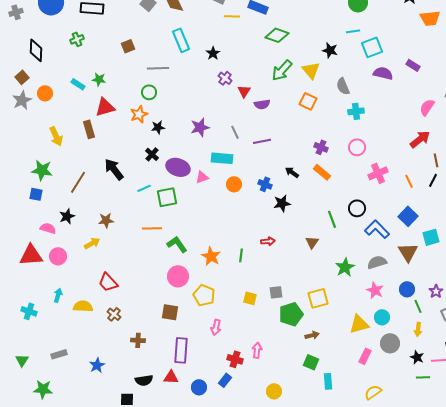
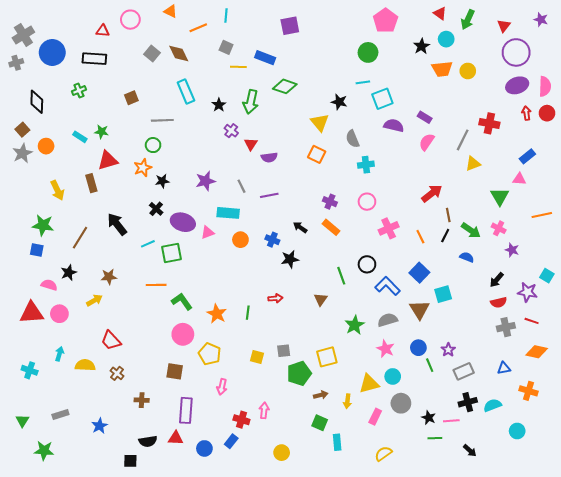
green arrow: (282, 70) -> (251, 102), moved, turned -30
pink semicircle: (427, 107) -> (427, 142), moved
yellow arrow: (418, 329) -> (347, 401), moved

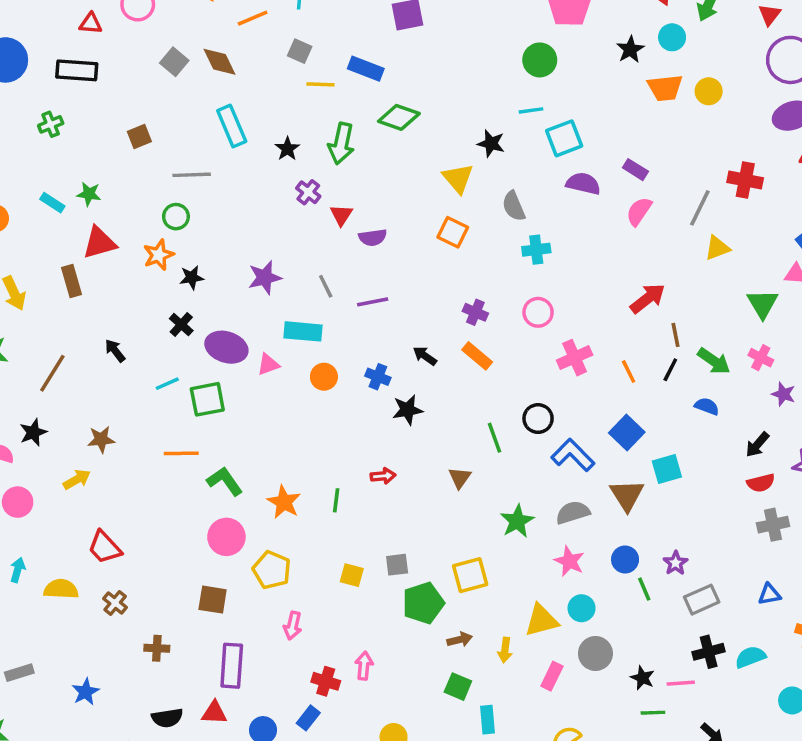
black arrow: (117, 224) -> (115, 351), size x0.6

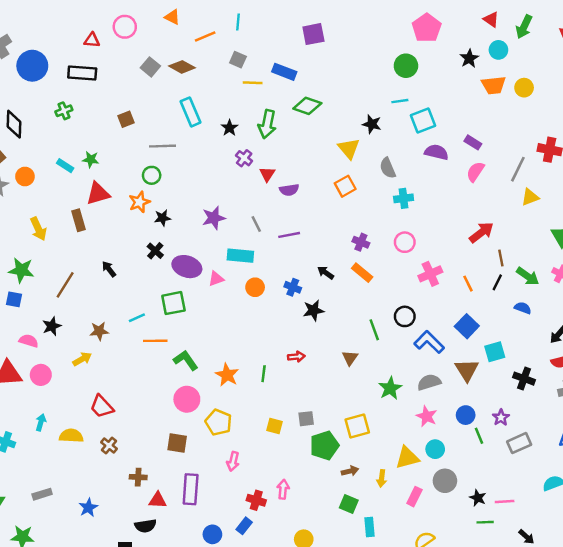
brown diamond: (219, 62) -> (182, 67), turned -35
orange square: (453, 232) -> (345, 186), turned 35
cyan line: (167, 384) -> (137, 318), moved
black cross: (709, 652) -> (524, 379), moved, turned 35
red triangle: (214, 713) -> (158, 500), moved

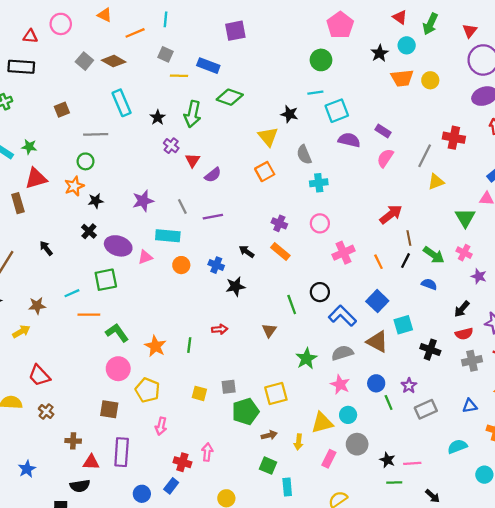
purple semicircle: (289, 190) -> (213, 175), turned -30
brown triangle: (467, 370) -> (377, 342), turned -30

